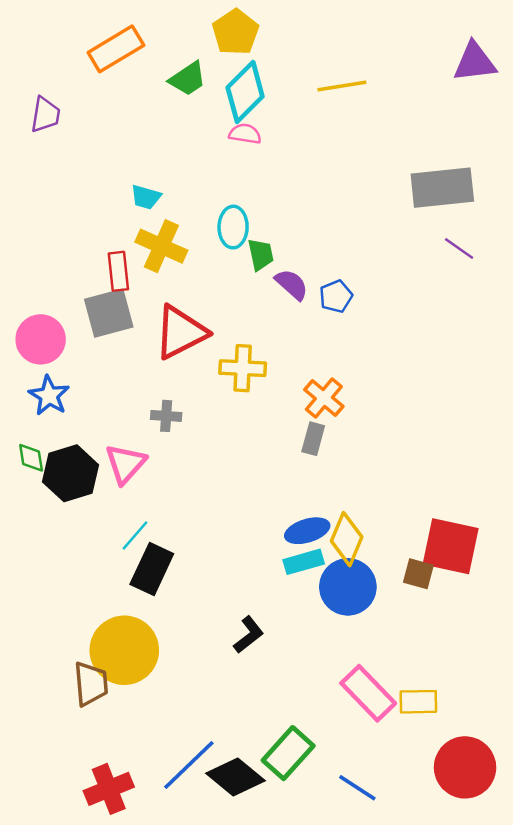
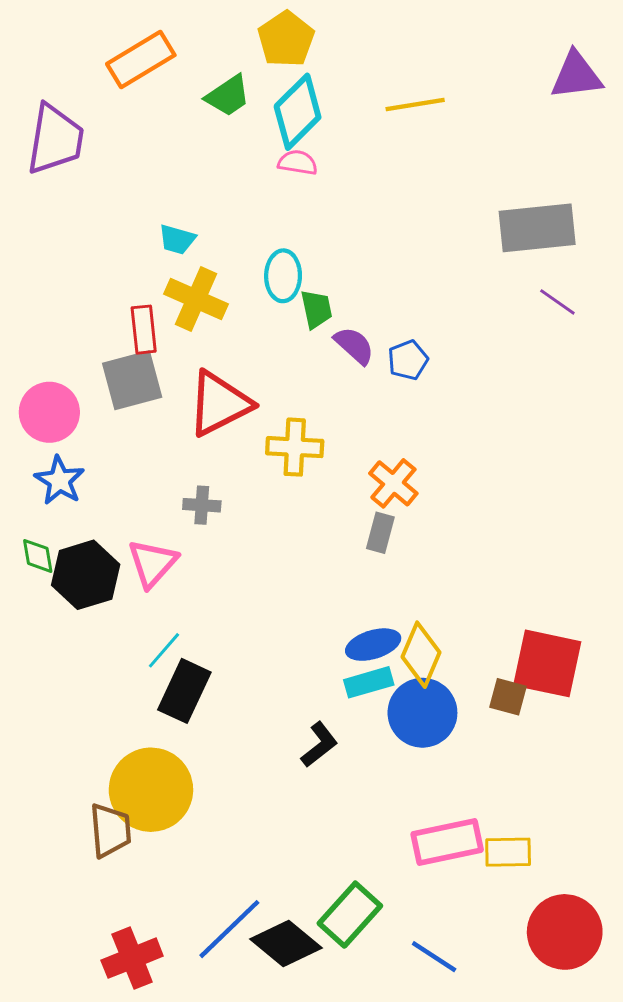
purple trapezoid: (45, 115) -> (55, 139), size x1.6
black L-shape: (249, 635) -> (319, 745), moved
pink rectangle: (368, 693) -> (447, 842), turned -58

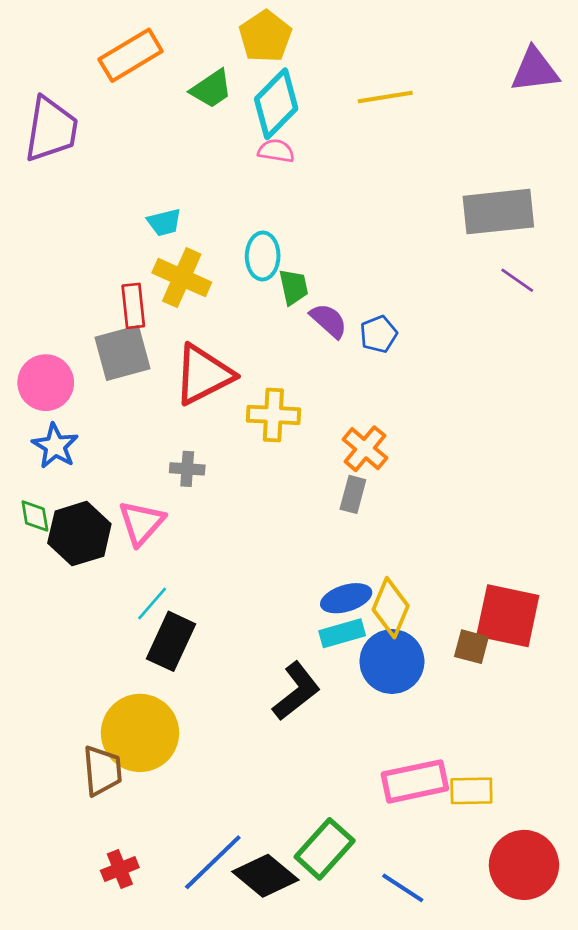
cyan trapezoid: (177, 240) -> (164, 222), turned -30
black L-shape: (319, 745) -> (296, 691), size x1.4
red cross: (132, 958) -> (120, 869), moved, size x0.7

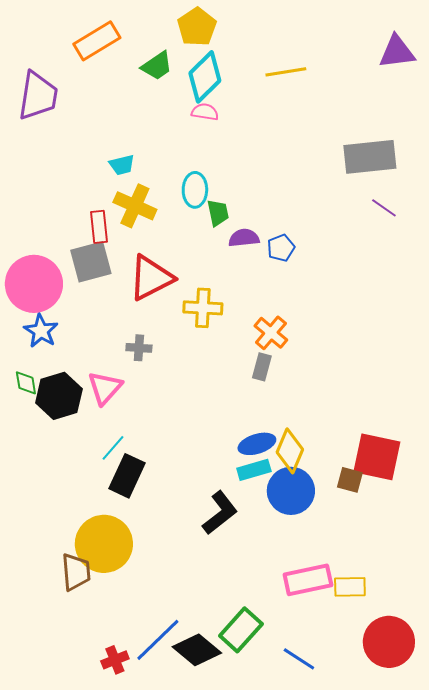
purple semicircle: (329, 321) -> (244, 238), turned -48
pink circle: (46, 383) -> (34, 284), size x1.4
red cross: (120, 869) -> (115, 660), moved

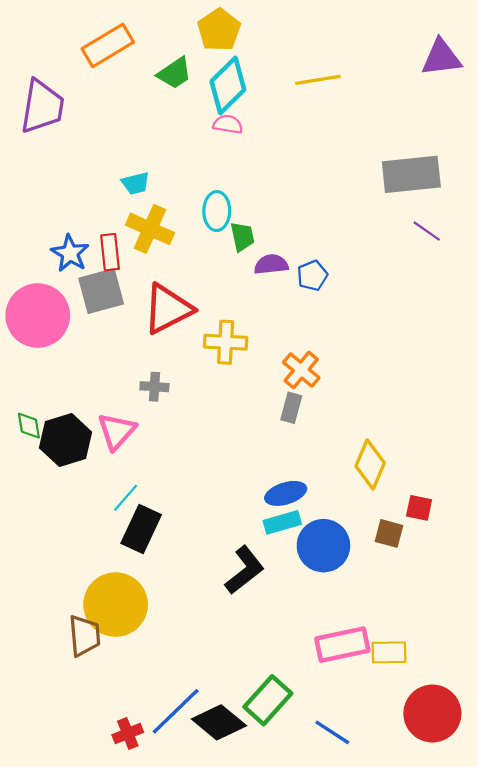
blue star: (41, 331) -> (70, 253), moved
yellow diamond: (290, 451) -> (370, 465), moved
red square: (377, 457) -> (419, 508), size x0.5

